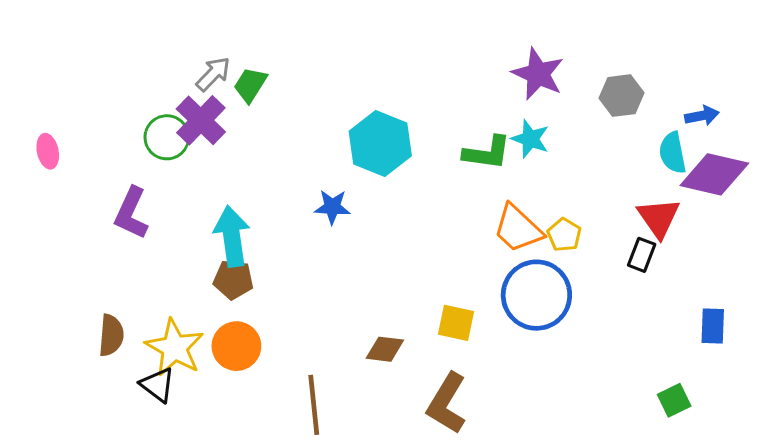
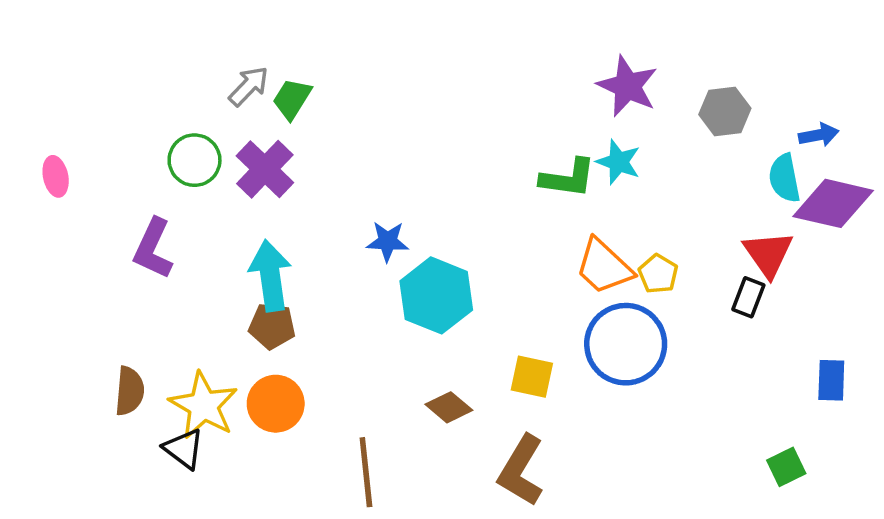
purple cross: (201, 120) -> (265, 169), moved
cyan hexagon: (380, 143) -> (436, 295), moved
brown diamond: (385, 349) -> (449, 407), turned 33

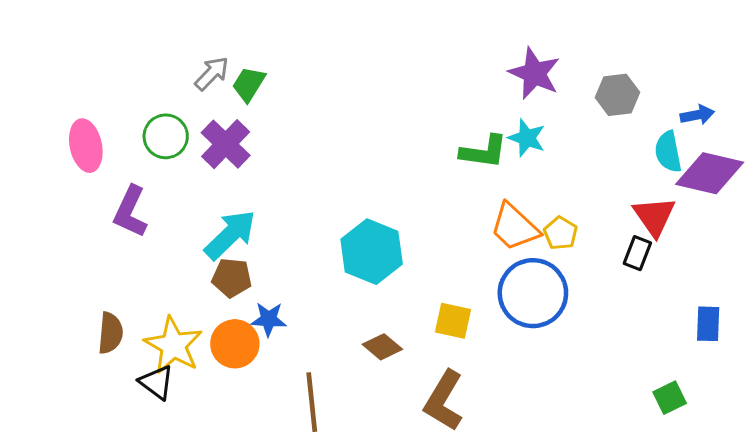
pink ellipse: (56, 176) -> (86, 146), moved, size x1.5
blue star: (388, 241) -> (269, 319), moved
cyan arrow: (270, 276) -> (230, 235), turned 54

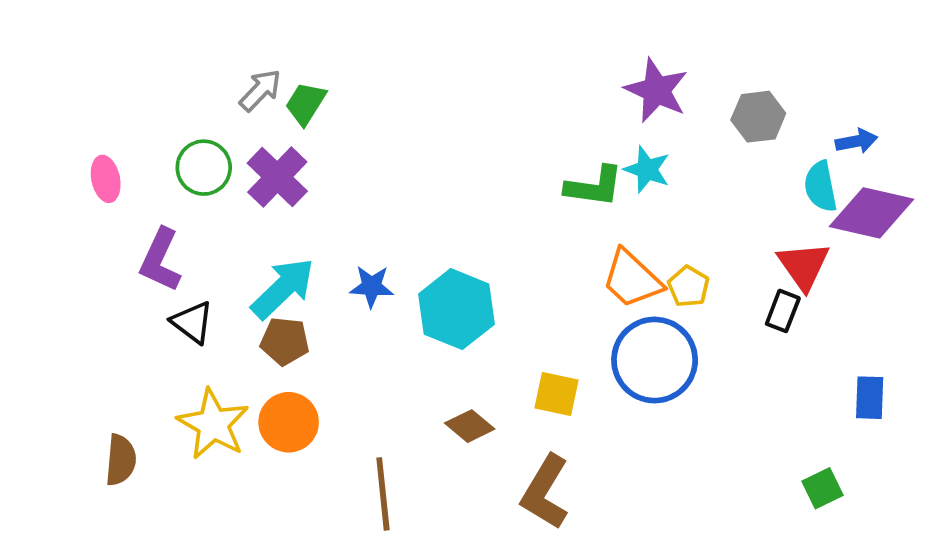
pink ellipse: (86, 146) -> (106, 179), size x0.7
blue star: (269, 319) -> (372, 286), moved
brown semicircle: (110, 333) -> (121, 460), moved
black triangle: (156, 382) -> (192, 322), moved

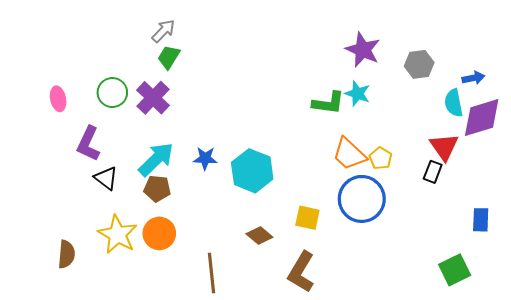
gray arrow: (260, 90) -> (163, 31), moved
purple diamond: (871, 213) -> (482, 118), turned -30
green square: (822, 488) -> (455, 270), size x1.4

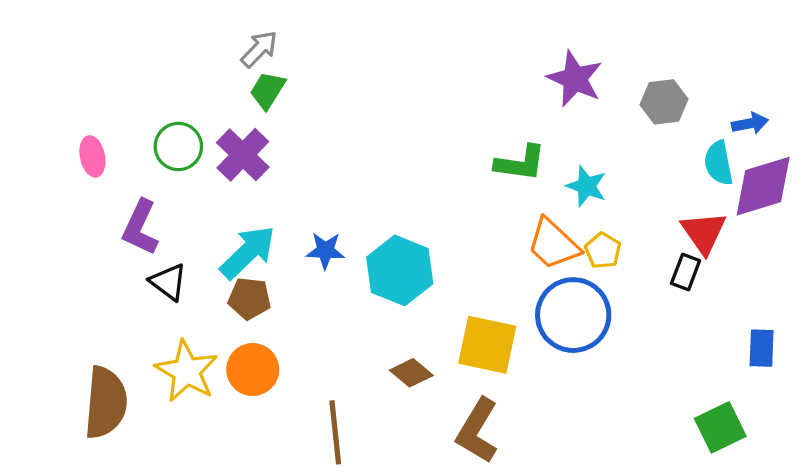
cyan star: (358, 94) -> (586, 186), moved
yellow square: (307, 218) -> (487, 345), size x1.5
brown semicircle: (66, 254) -> (106, 403), size x1.6

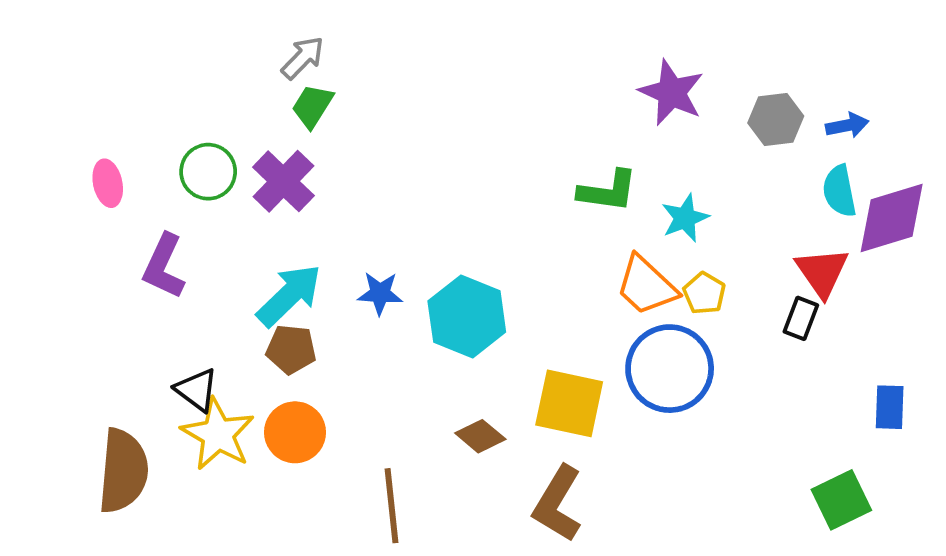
blue arrow: (750, 123) -> (847, 125), moved
cyan star: (586, 186) -> (685, 218), turned 30
black triangle: (168, 282) -> (197, 390), moved

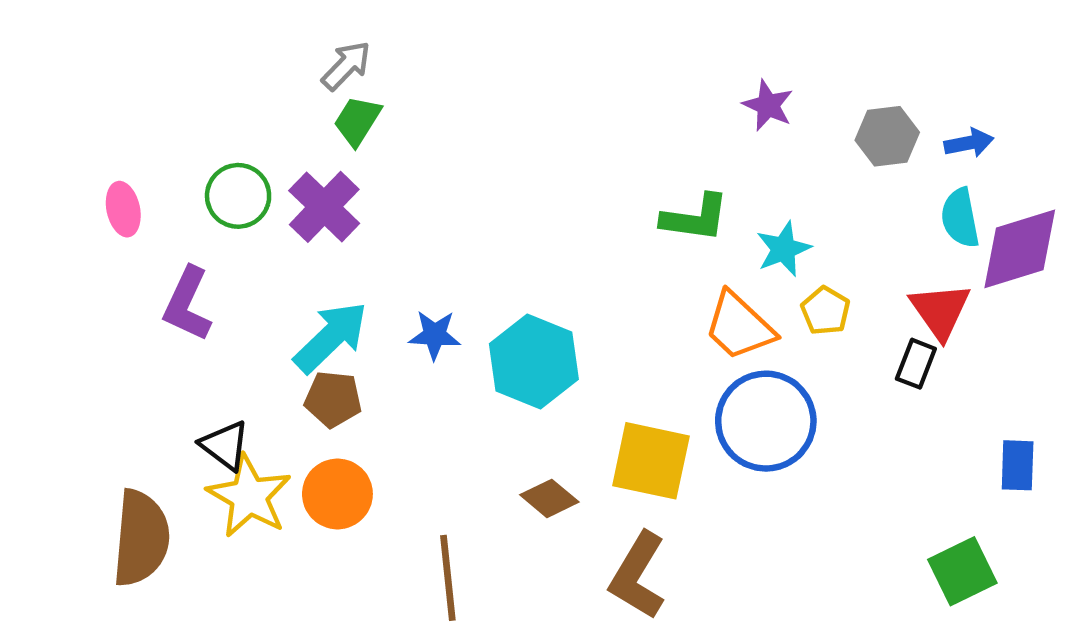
purple star: (671, 92) -> (768, 105), size x0.7
yellow pentagon: (704, 293) -> (825, 311), moved

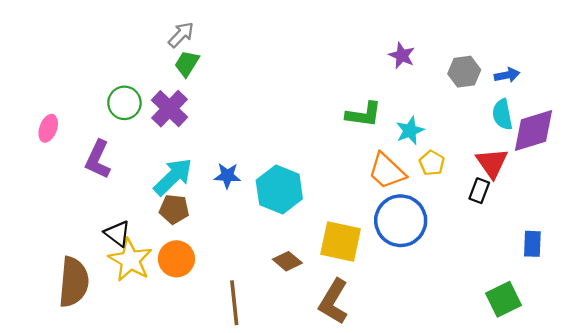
pink ellipse: (123, 209) -> (48, 128), moved, turned 32

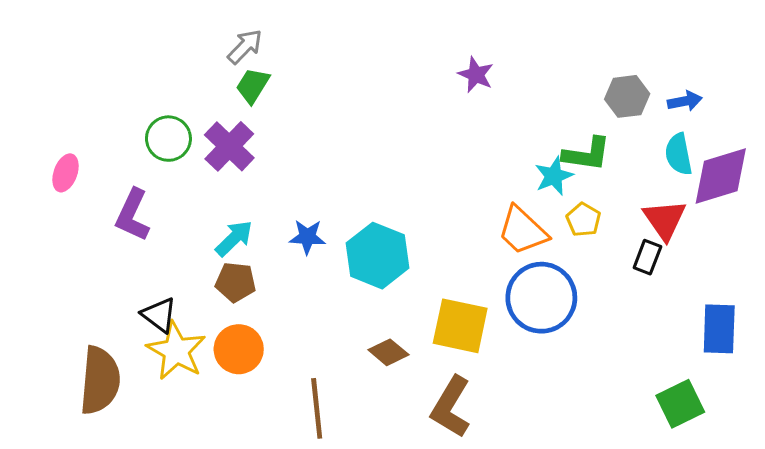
purple star: (402, 55) -> (476, 75), moved
green L-shape: (364, 114) -> (587, 154), moved
cyan arrow: (173, 177) -> (234, 238), size x0.7
blue rectangle: (532, 244) -> (719, 329), size x1.4

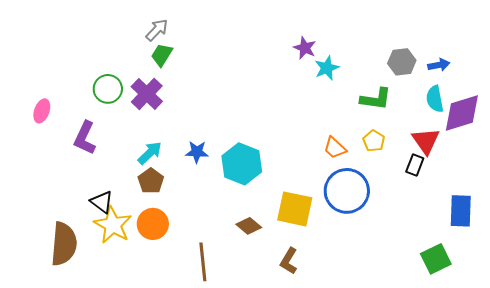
cyan star: (554, 176) -> (327, 68), moved
orange trapezoid: (523, 231) -> (335, 148), size x0.7
brown pentagon: (236, 282) -> (151, 181), turned 30
brown L-shape: (451, 407) -> (289, 261), size x0.7

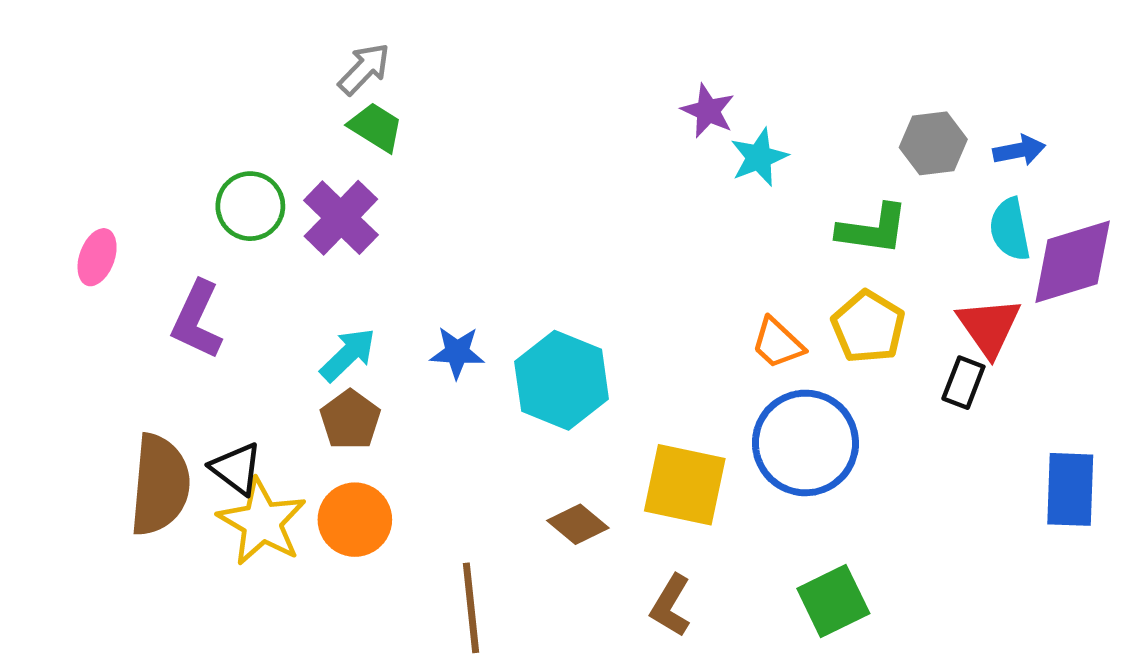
green trapezoid: (162, 55) -> (376, 127), turned 90
yellow pentagon: (374, 141) -> (868, 327), size x1.4
brown semicircle: (64, 244) -> (160, 485), moved
green square: (436, 259) -> (833, 601), moved

